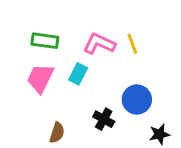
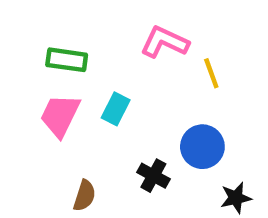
pink L-shape: (99, 44) -> (165, 42), moved
yellow line: (132, 44) -> (211, 73), moved

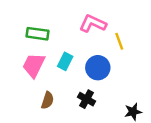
blue circle: (202, 147) -> (98, 68), moved
brown semicircle: (84, 196) -> (47, 100), moved

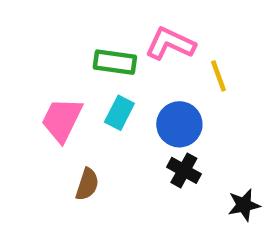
green rectangle: (37, 34) -> (115, 62), moved
black cross: (86, 99) -> (184, 170), moved

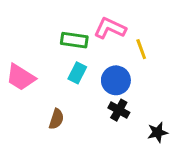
pink trapezoid: (62, 120) -> (21, 77), moved, turned -84

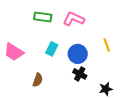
green rectangle: (74, 40) -> (43, 17), moved
yellow line: (141, 49) -> (107, 45), moved

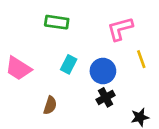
pink L-shape: (74, 19) -> (120, 29), moved, turned -40
black cross: (80, 74) -> (106, 97), turned 32

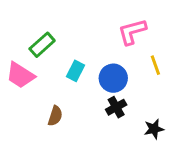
green rectangle: (57, 22) -> (42, 45), moved, turned -50

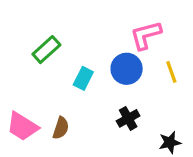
pink trapezoid: (20, 75) -> (22, 126), moved
blue circle: (113, 78) -> (127, 69), moved

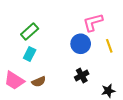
cyan rectangle: (83, 78) -> (30, 54), moved
brown semicircle: (61, 128) -> (39, 82), turned 48

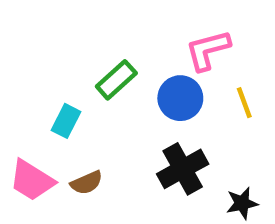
green rectangle: (30, 32) -> (116, 80), moved
black cross: (82, 75) -> (183, 169), size x1.5

